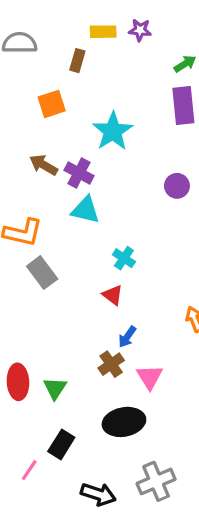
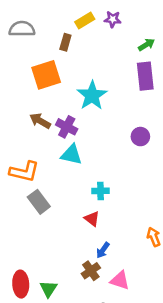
yellow rectangle: (103, 32) -> (85, 20), turned -30
orange square: (52, 104) -> (46, 75), size x1.4
cyan cross: (124, 258) -> (100, 191), turned -35
pink triangle: (150, 377) -> (120, 280), turned -40

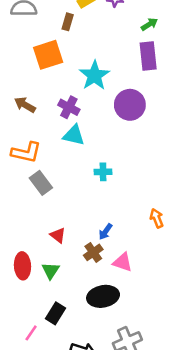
brown arrow: (40, 121) -> (25, 105), moved
purple circle: (140, 137) -> (130, 105), moved, size x1.6
red triangle: (92, 219) -> (58, 235), moved

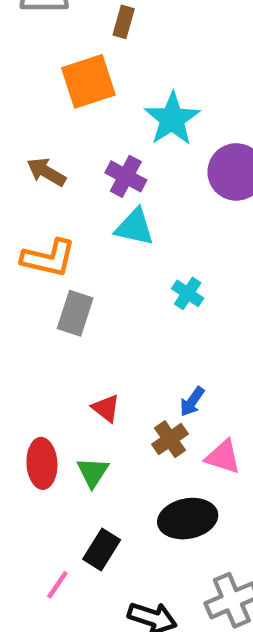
cyan cross: (103, 172) -> (188, 293), turned 35
gray rectangle: (41, 183) -> (75, 313), turned 55

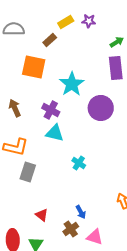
brown rectangle: (124, 22) -> (50, 40), turned 32
orange square: (88, 81) -> (34, 67), turned 30
brown arrow: (46, 172) -> (15, 108), turned 36
blue arrow: (192, 402) -> (81, 212), turned -64

